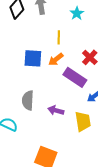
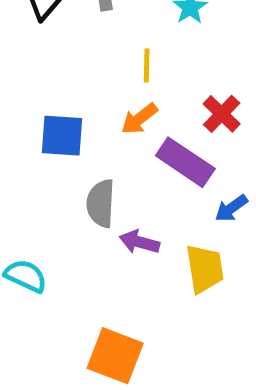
blue square: (33, 58) -> (62, 136), moved
gray semicircle: (28, 100) -> (101, 203), moved

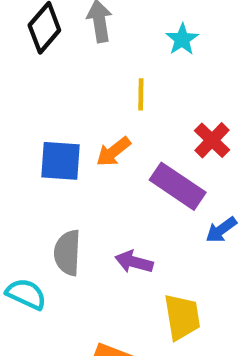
orange arrow: (139, 119) -> (113, 152), moved
gray semicircle: (101, 203) -> (67, 253), moved
yellow trapezoid: (205, 269) -> (182, 317), moved

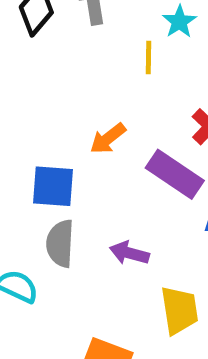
yellow line: (141, 94) -> (148, 57), moved
blue square: (61, 161) -> (53, 186), moved

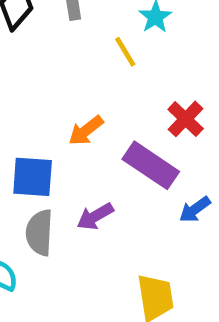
yellow line: (148, 57) -> (125, 52), turned -32
purple arrow: (129, 253) -> (95, 216), moved, turned -45

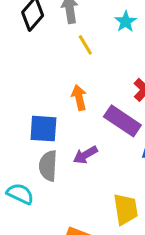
yellow line: (125, 52) -> (85, 45), moved
orange arrow: (86, 131) -> (79, 98), turned 115

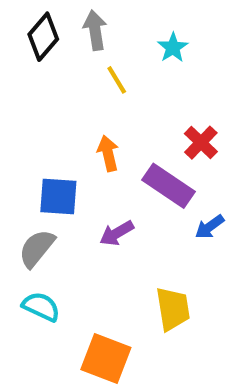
gray semicircle: (48, 166) -> (37, 248), moved, turned 36
cyan semicircle: (20, 194) -> (41, 307), moved

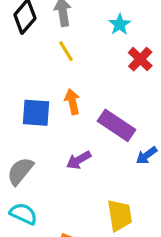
yellow line: (117, 80) -> (66, 51), moved
red cross: (201, 143) -> (140, 59), moved
blue square: (58, 197) -> (36, 113), moved

